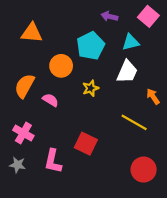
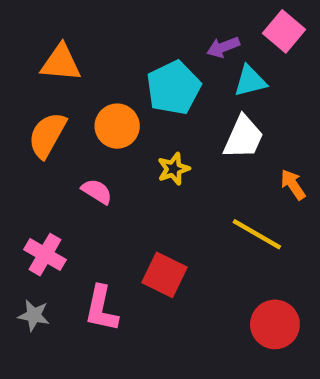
purple arrow: (109, 16) -> (223, 47), moved, turned -35
orange semicircle: (25, 86) -> (47, 135), moved

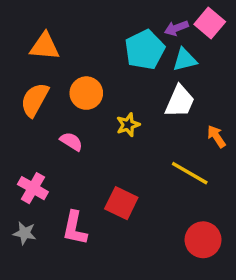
purple arrow: (223, 47) -> (176, 28), moved
cyan pentagon: (174, 88) -> (145, 50), moved

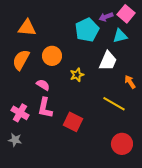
cyan triangle: (185, 60) -> (120, 36), moved
pink L-shape: (75, 228) -> (45, 108), moved

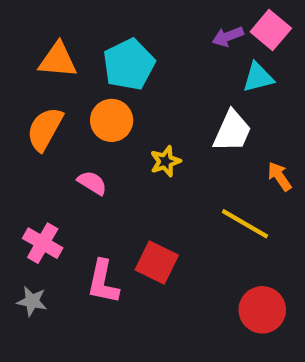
cyan pentagon: (87, 30) -> (129, 64), moved
pink L-shape: (45, 108) -> (103, 282), moved

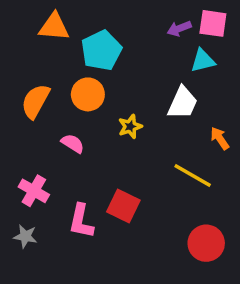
pink square: (271, 30) -> (213, 23), turned -32
orange triangle: (58, 60) -> (54, 27), moved

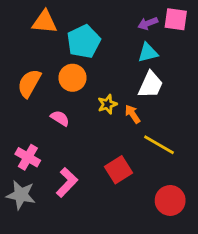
cyan triangle: (203, 61) -> (148, 53), moved
orange arrow: (220, 138) -> (132, 114), moved
red square: (123, 206) -> (119, 170), moved, turned 32
pink L-shape: (81, 221) -> (67, 182), turned -148
gray star: (25, 236) -> (21, 195), size x1.5

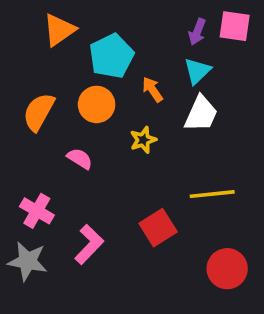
orange triangle: (45, 22) -> (59, 30), turned -40
purple arrow: (148, 23) -> (197, 32), turned -48
cyan triangle: (148, 53) -> (197, 71), turned -30
orange arrow: (132, 114) -> (153, 90), moved
yellow line: (159, 145) -> (212, 194), turned -36

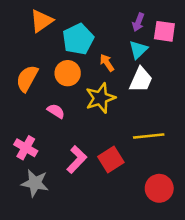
pink square: (235, 26) -> (164, 31), moved
yellow star: (143, 140) -> (100, 98), size x1.6
pink L-shape: (89, 244) -> (77, 160), moved
gray star: (27, 261) -> (35, 183), moved

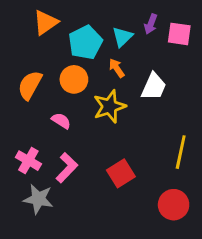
cyan triangle: (138, 50) -> (122, 37), moved
yellow line: (149, 136) -> (181, 152), moved, turned -72
pink L-shape: (77, 160) -> (67, 168), moved

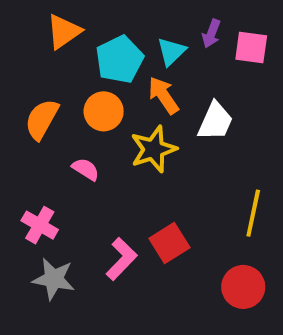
orange arrow: (117, 68) -> (163, 95), size x1.4
pink L-shape: (67, 168) -> (122, 259), moved

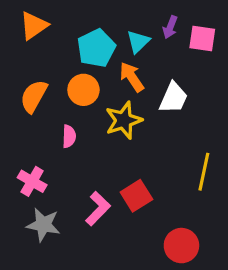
orange triangle: (64, 32) -> (34, 26), moved
pink semicircle: (86, 169) -> (69, 136), turned 60
red circle: (243, 287) -> (181, 246), moved

